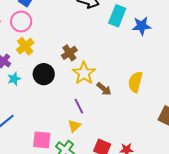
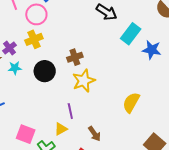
brown arrow: (104, 89) -> (94, 134), moved

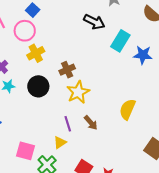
yellow cross: (34, 39) -> (36, 53), moved
brown arrow: (94, 134) -> (91, 123), moved

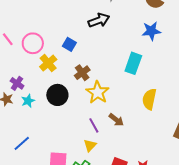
blue square: (33, 10) -> (69, 44), moved
black arrow: (94, 22) -> (99, 20), turned -35
cyan rectangle: (120, 41) -> (133, 63), moved
blue star: (143, 55) -> (151, 31), moved

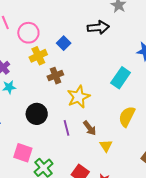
brown cross: (82, 73) -> (55, 76), moved
black circle: (57, 95) -> (37, 114), moved
yellow triangle: (90, 145) -> (106, 146), moved, turned -32

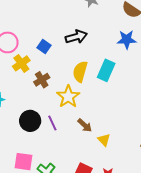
black arrow: (98, 27) -> (76, 37), moved
yellow semicircle: (127, 117) -> (80, 72), moved
purple line: (66, 128) -> (52, 123), moved

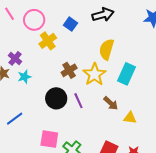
cyan rectangle: (106, 70) -> (127, 74), moved
brown cross: (42, 80) -> (69, 70), moved
yellow triangle: (104, 140) -> (130, 118), turned -40

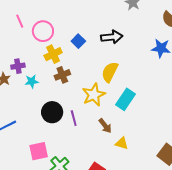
purple cross: (15, 58) -> (18, 66), turned 32
brown cross: (69, 70) -> (62, 75), moved
cyan star: (24, 77) -> (32, 81), moved
pink square: (49, 139) -> (39, 151), turned -30

